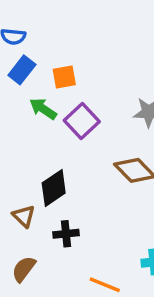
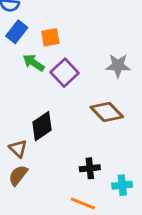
black cross: (66, 234) -> (90, 168), moved
brown semicircle: (24, 269) -> (18, 175), moved

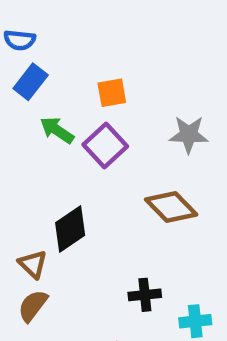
orange square: (50, 37) -> (112, 93), moved

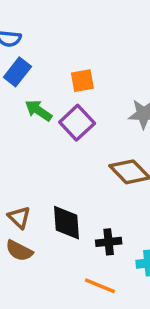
black diamond: (70, 229) -> (67, 223), moved, turned -60
brown semicircle: (33, 306) -> (19, 251), turned -100

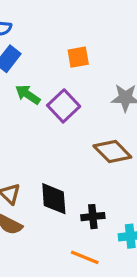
orange square: (82, 81) -> (78, 57), moved

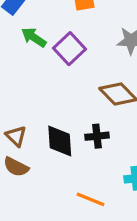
black cross: (93, 217) -> (97, 136), moved

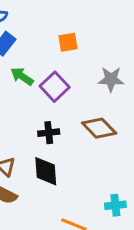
black cross: (97, 136) -> (49, 133), moved

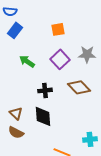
green arrow: (22, 76) -> (27, 61), moved
purple square: (55, 87) -> (60, 59), moved

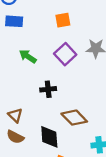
blue rectangle: (15, 30) -> (14, 21), turned 56
brown diamond: (79, 87) -> (74, 118), moved
black diamond: (43, 116) -> (49, 137), moved

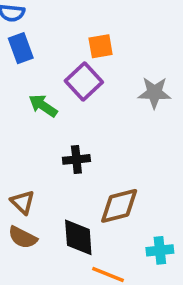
blue rectangle: (14, 21) -> (21, 48), turned 66
purple square: (65, 54) -> (84, 82), moved
brown diamond: (74, 118) -> (119, 206), turned -60

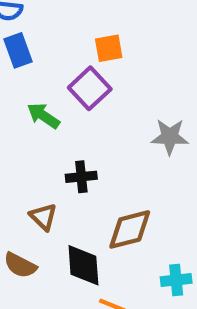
gray star: (154, 93) -> (170, 137), moved
brown triangle: (23, 202) -> (43, 217), moved

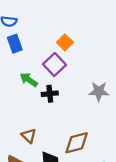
orange square: (109, 48) -> (65, 42), turned -35
black cross: (81, 177) -> (50, 94), moved

